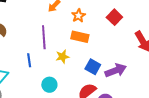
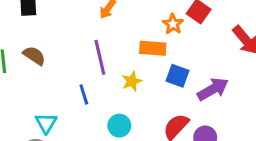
orange star: (78, 16) -> (173, 24), moved
blue square: (93, 67) -> (177, 76), moved

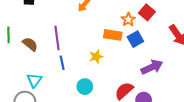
brown semicircle: (34, 56) -> (30, 44), moved
purple line: (100, 57) -> (57, 38), moved
blue square: (177, 76) -> (135, 39), moved, turned 35

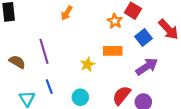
orange rectangle: (113, 35) -> (113, 51), moved
blue square: (135, 39) -> (144, 38), moved
blue line: (62, 63) -> (49, 87), moved

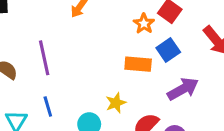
blue square: (144, 38) -> (168, 50), moved
yellow star: (87, 64) -> (116, 103), moved

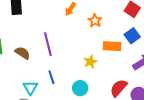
orange star: (144, 24) -> (95, 21), moved
yellow star: (116, 103) -> (90, 62), moved

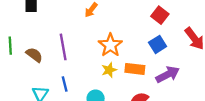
orange star: (95, 21) -> (110, 45), moved, size x1.5
orange rectangle: (112, 46) -> (135, 69), moved

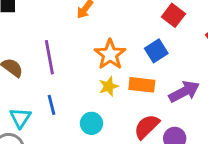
blue square: (158, 44) -> (156, 51), moved

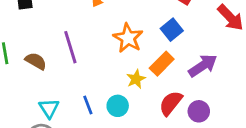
orange rectangle: (142, 85) -> (162, 64), turned -45
yellow star: (109, 86) -> (136, 79), moved
blue line: (52, 105) -> (88, 105), moved

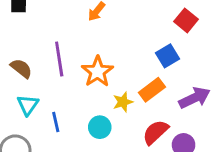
orange star: (128, 38) -> (97, 72), moved
blue line: (88, 105) -> (56, 122), moved
cyan triangle: (49, 108) -> (28, 105), moved

